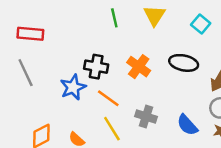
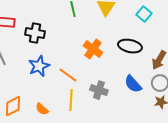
black cross: (96, 67) -> (35, 33), moved
blue semicircle: (187, 125) -> (133, 84), moved
yellow line: (112, 129) -> (71, 100), turned 35

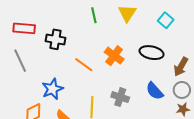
blue star: (39, 66) -> (52, 89), moved
orange line: (68, 75) -> (84, 65), moved

